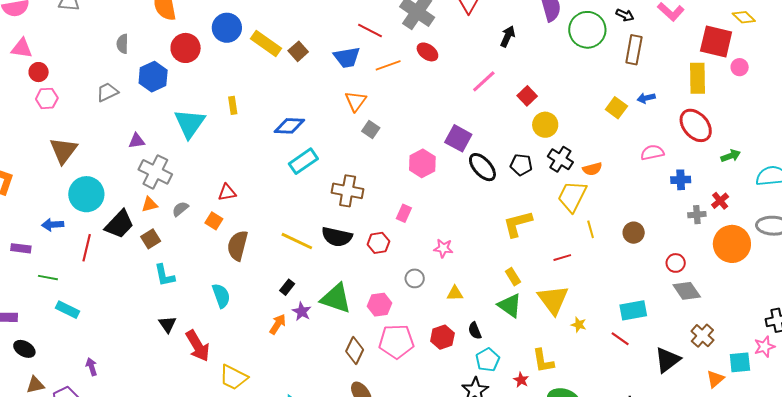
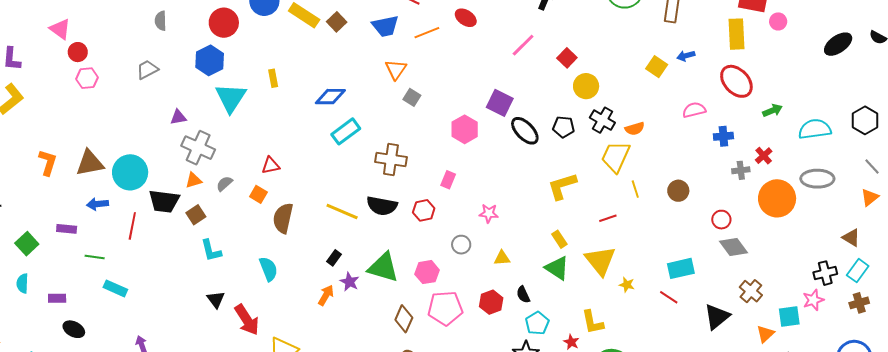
pink triangle: (22, 48) -> (60, 29), turned 30
blue hexagon: (153, 77) -> (210, 60), moved
brown triangle: (63, 150) -> (90, 163), moved, turned 44
black trapezoid: (119, 224) -> (164, 201), turned 56

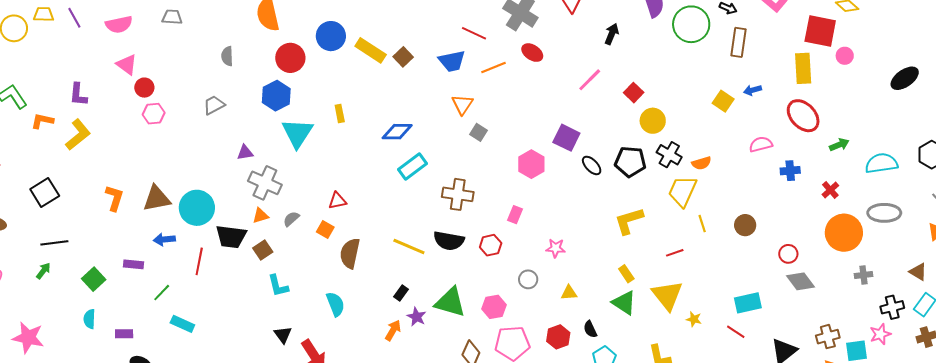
black pentagon: (563, 127) -> (630, 162), size x1.4
black ellipse: (525, 131) -> (592, 165), size x0.7
gray cross: (741, 170) -> (864, 275), moved
green line: (95, 257) -> (162, 293), turned -54
brown cross: (751, 291) -> (828, 337), moved, turned 35

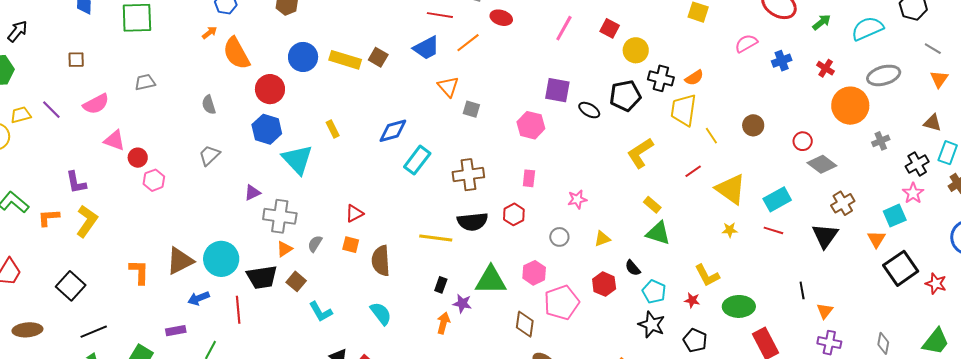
yellow triangle: (667, 295) -> (731, 189), moved
brown cross: (828, 337) -> (843, 203), moved

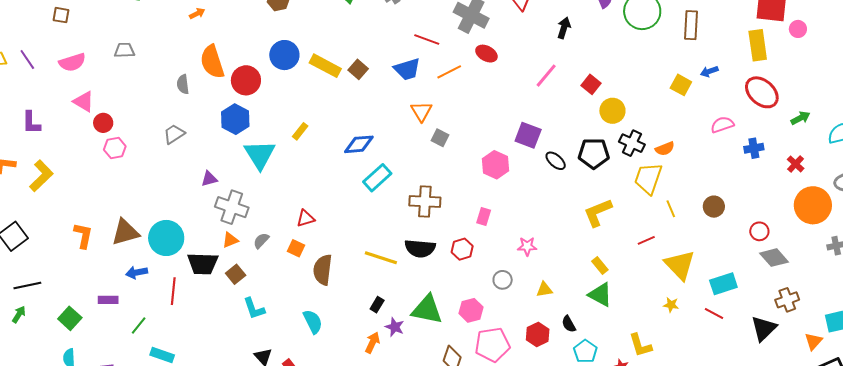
orange semicircle: (236, 53) -> (212, 62), moved
yellow rectangle: (333, 129) -> (300, 131), turned 54
purple L-shape: (76, 182) -> (31, 123), moved

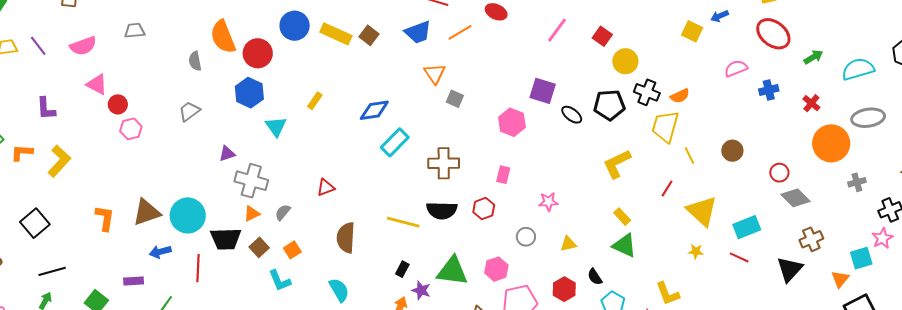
cyan triangle: (260, 155) -> (276, 127), size x0.7
red line: (646, 240) -> (667, 189), turned -30
orange square: (296, 248) -> (292, 250), moved, turned 36

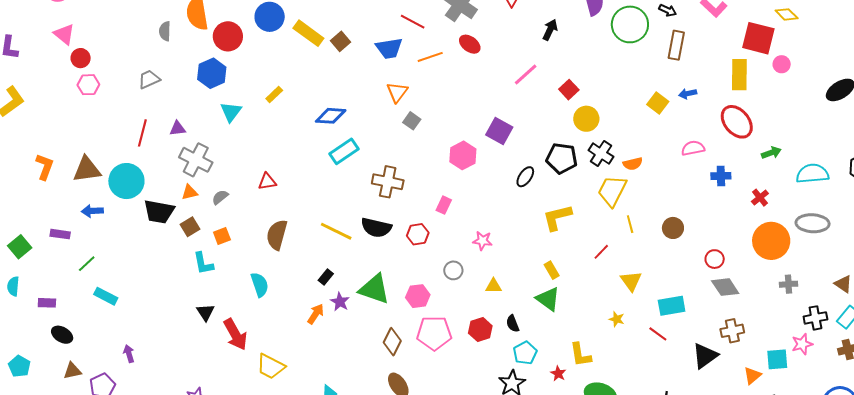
black ellipse: (572, 115) -> (525, 177), moved, turned 75
yellow triangle: (702, 211) -> (631, 281), size x0.7
red line: (198, 268) -> (142, 133), moved

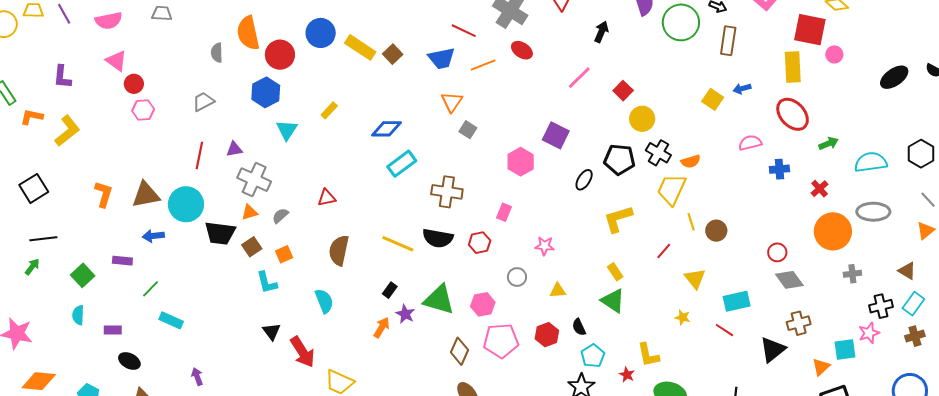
brown circle: (673, 228) -> (716, 231), moved

